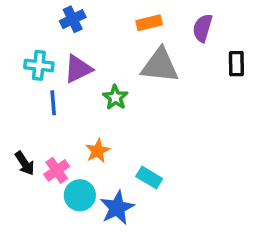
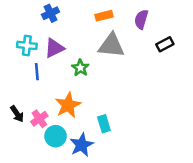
black rectangle: (236, 64) -> (165, 44), turned 63
orange star: (98, 151) -> (68, 105), size x1.5
cyan rectangle: (149, 177) -> (104, 124), turned 42

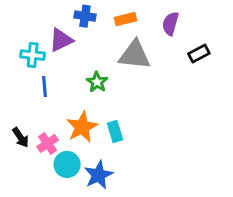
blue cross: (51, 13) -> (85, 16), moved, turned 35
purple triangle: (54, 48) -> (61, 40), moved
cyan rectangle: (104, 124) -> (115, 131), moved

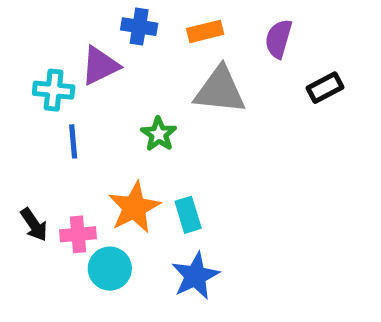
pink cross: (48, 143) -> (78, 234), turned 30
blue star: (99, 175) -> (195, 276), moved

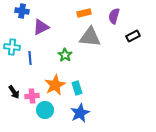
blue cross: (139, 27) -> (22, 11), moved
cyan cross: (54, 90) -> (12, 47), moved

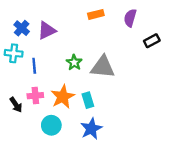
blue cross: (22, 11) -> (22, 28), moved, turned 32
gray triangle: (90, 37) -> (103, 67), moved
pink cross: (32, 96) -> (35, 96), moved

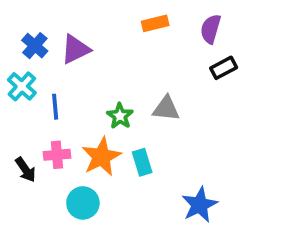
black rectangle: (152, 41) -> (224, 68), moved
cyan cross: (14, 53) -> (22, 86), turned 36
green star: (74, 62) -> (120, 116), moved
gray triangle: (103, 67) -> (166, 109), size x0.7
blue star: (91, 129) -> (200, 205), moved

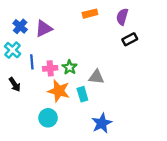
gray triangle: (166, 109) -> (96, 77), moved
pink cross: (57, 155) -> (50, 68), moved
orange star: (101, 157) -> (59, 91), turned -30
black arrow: (26, 170) -> (15, 84), moved
blue star: (200, 205) -> (102, 123), moved

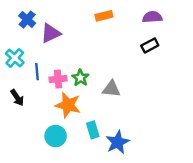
purple semicircle: (122, 17) -> (152, 17), moved, turned 70
blue cross: (20, 26) -> (27, 20), moved
cyan rectangle: (82, 94) -> (93, 130), moved

